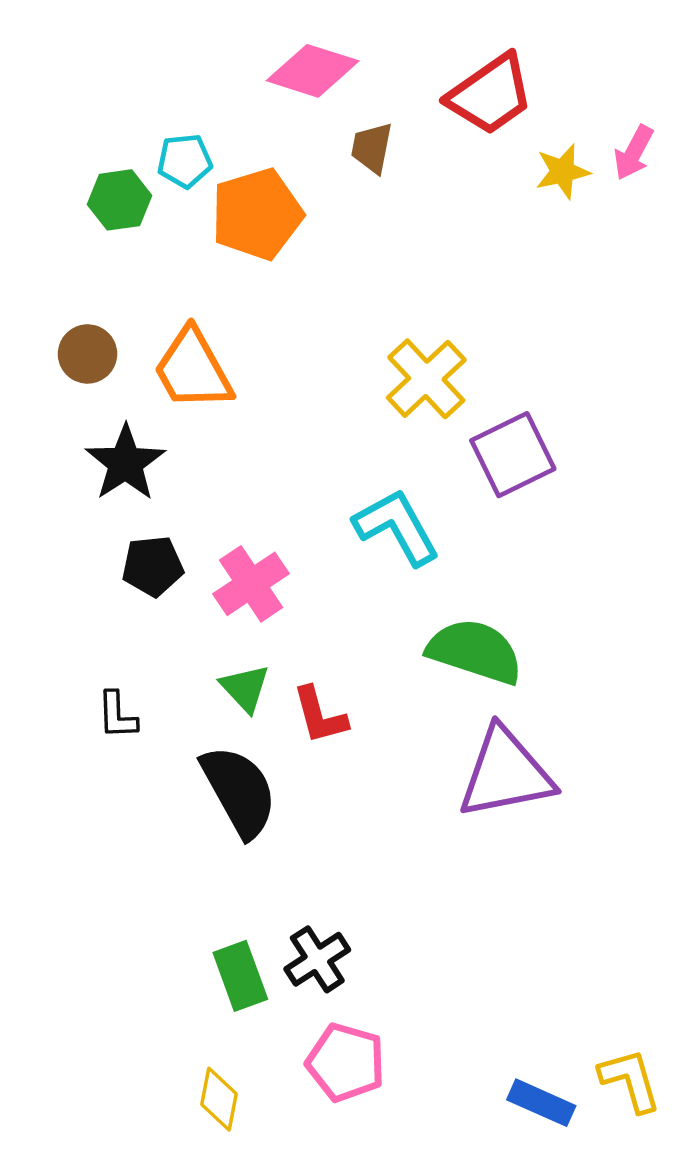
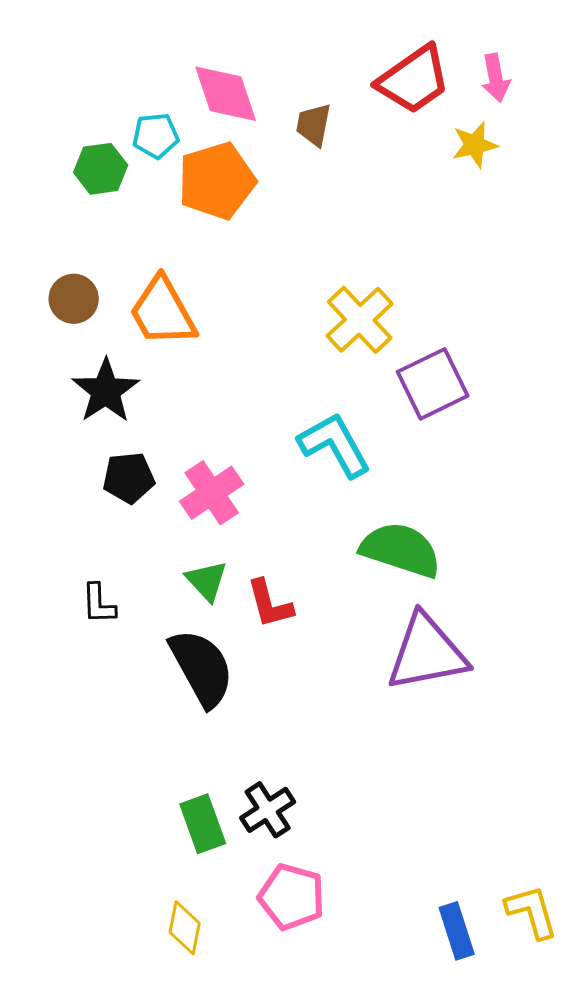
pink diamond: (313, 71) -> (226, 94), moved, turned 54
pink arrow: (634, 153) -> (496, 78), moved, turned -39
blue rectangle: (541, 1103) -> (457, 931), turned 48

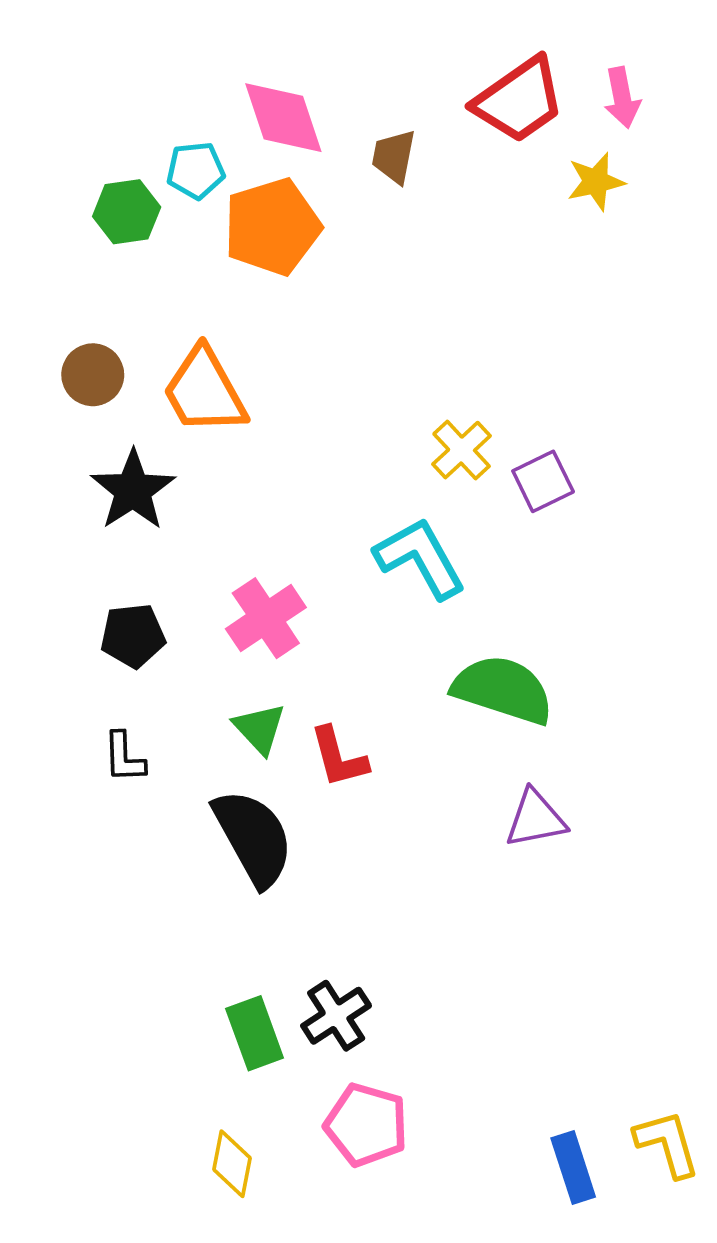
yellow cross: (360, 320) -> (462, 450), moved, size x0.7
purple square: (433, 384) -> (543, 481), size x0.7
black pentagon: (129, 478) -> (133, 636), moved
purple triangle: (427, 653) -> (536, 819), size x0.6

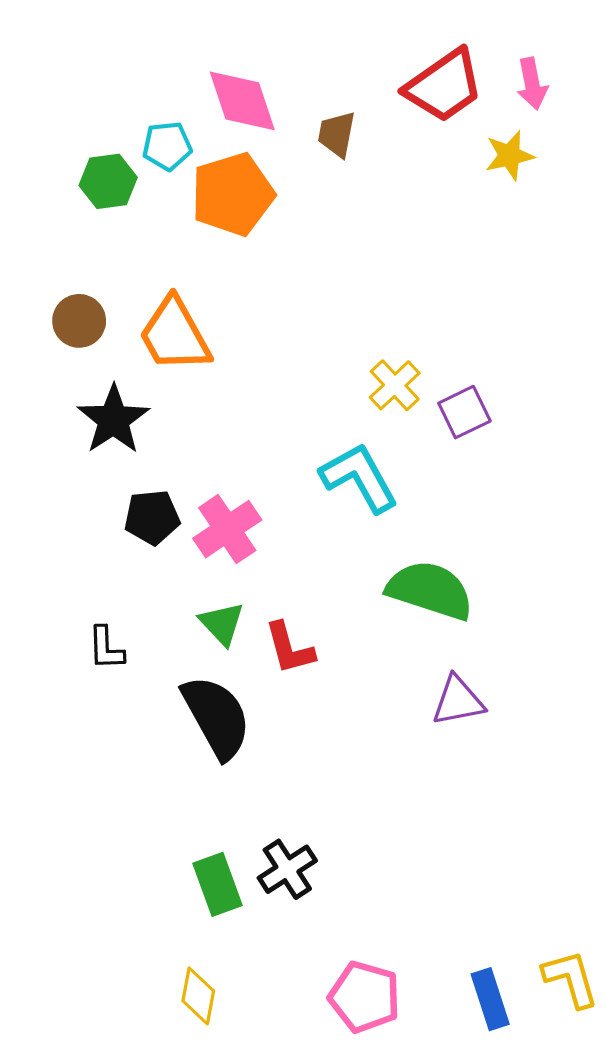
black pentagon: (133, 636) -> (152, 517), moved
pink pentagon: (366, 1125) -> (365, 997), moved

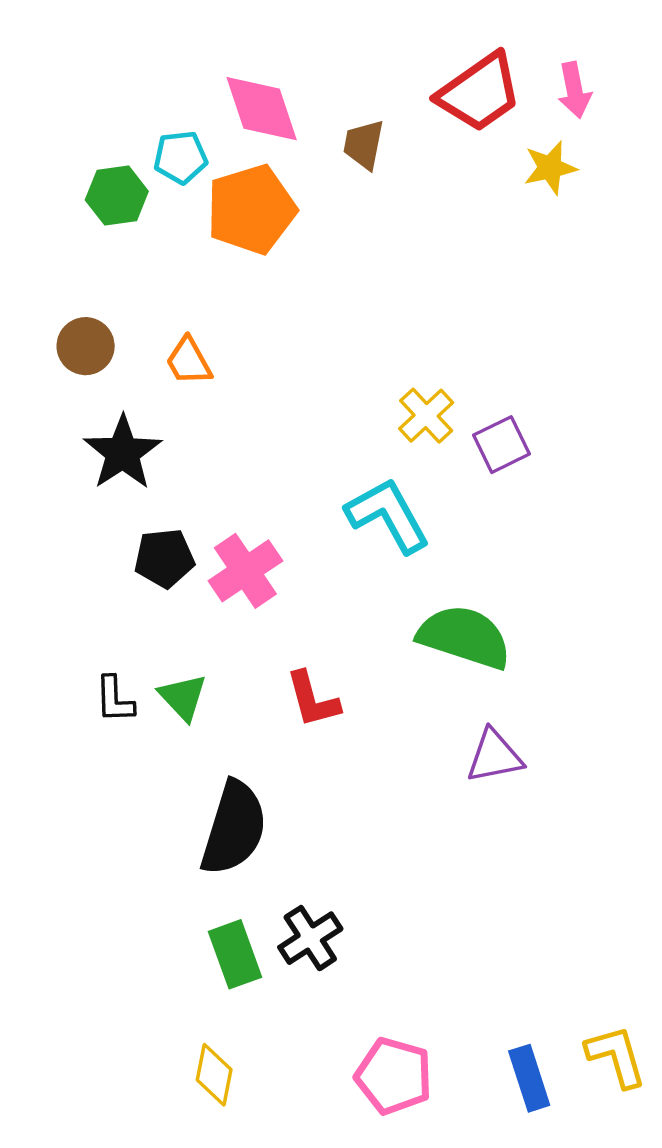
orange trapezoid: (175, 335) -> (189, 361), size x0.6
green triangle: (222, 624) -> (183, 697), moved
black semicircle: (216, 717) -> (234, 828), moved, turned 46

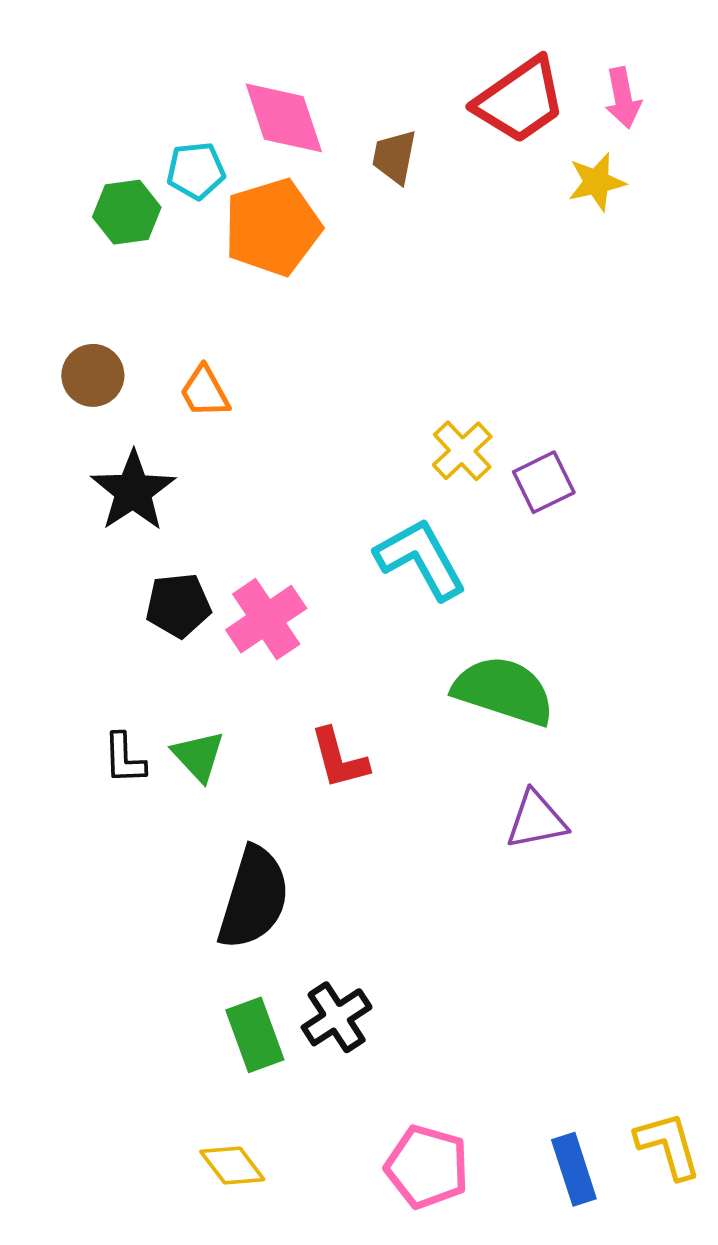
yellow diamond: (214, 1075) -> (232, 1165), turned -48

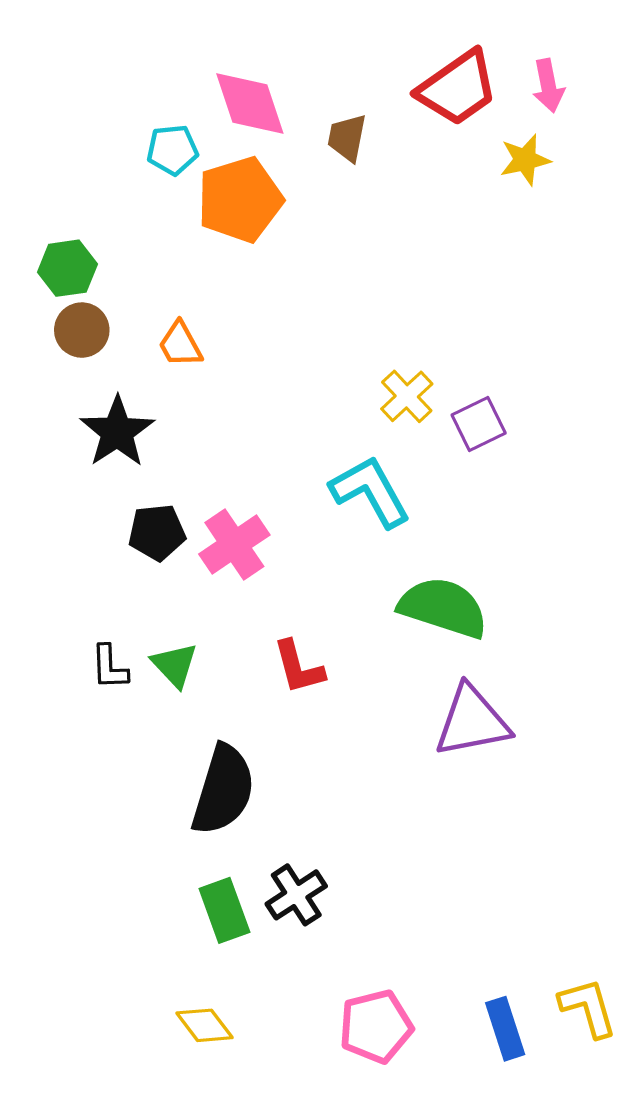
green hexagon: (127, 212) -> (67, 268), moved
purple triangle: (536, 820) -> (472, 721), size x1.4
pink pentagon: (427, 1167) -> (376, 1026), turned -30

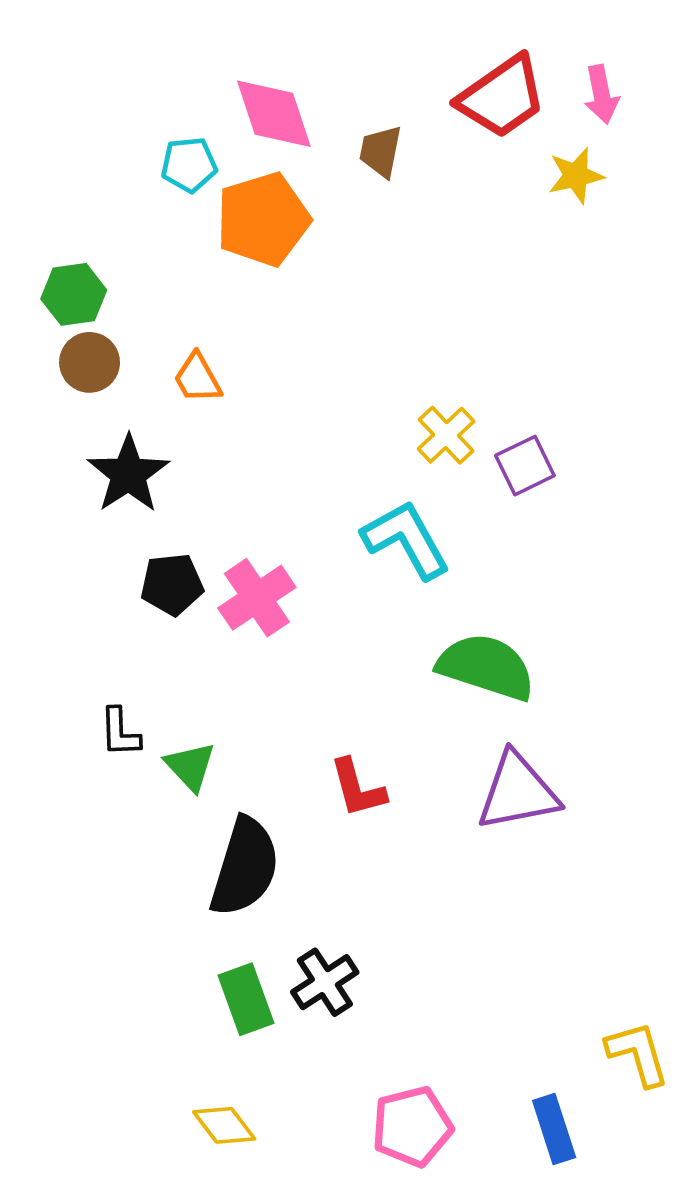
green triangle: (175, 665) -> (190, 766), moved
red L-shape: (298, 667) -> (358, 788), moved
yellow L-shape: (588, 1008) -> (638, 1054), moved

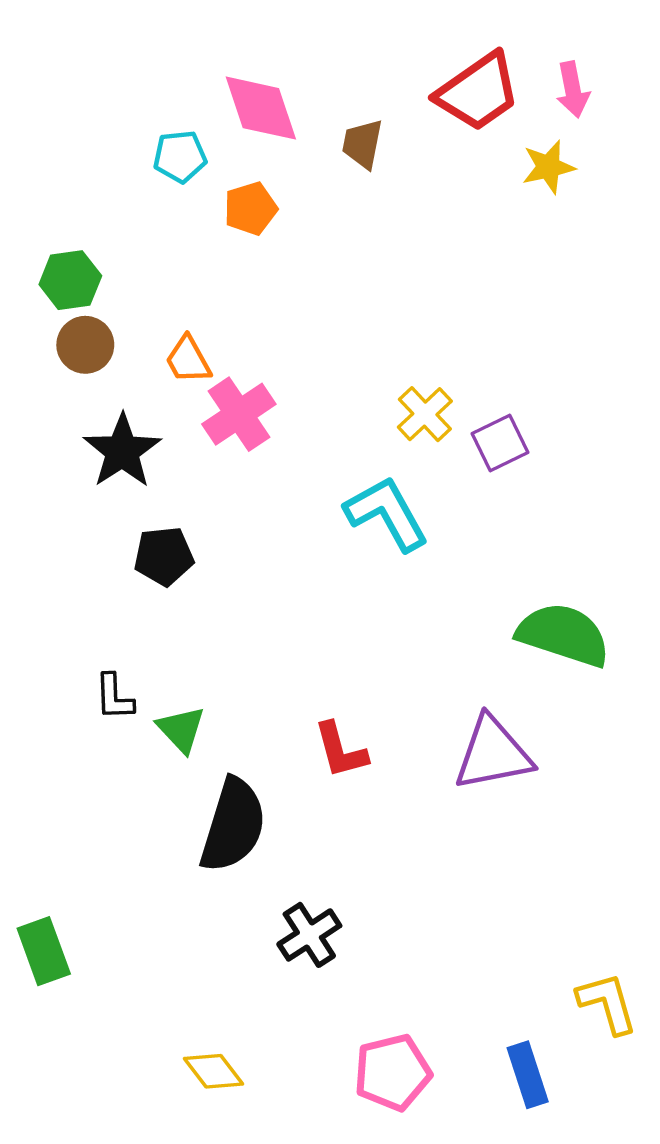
orange pentagon: (263, 219) -> (250, 209), size x0.6
pink cross: (257, 598) -> (239, 414), moved
green semicircle: (486, 667) -> (563, 635), moved
green rectangle: (246, 999) -> (44, 951), moved

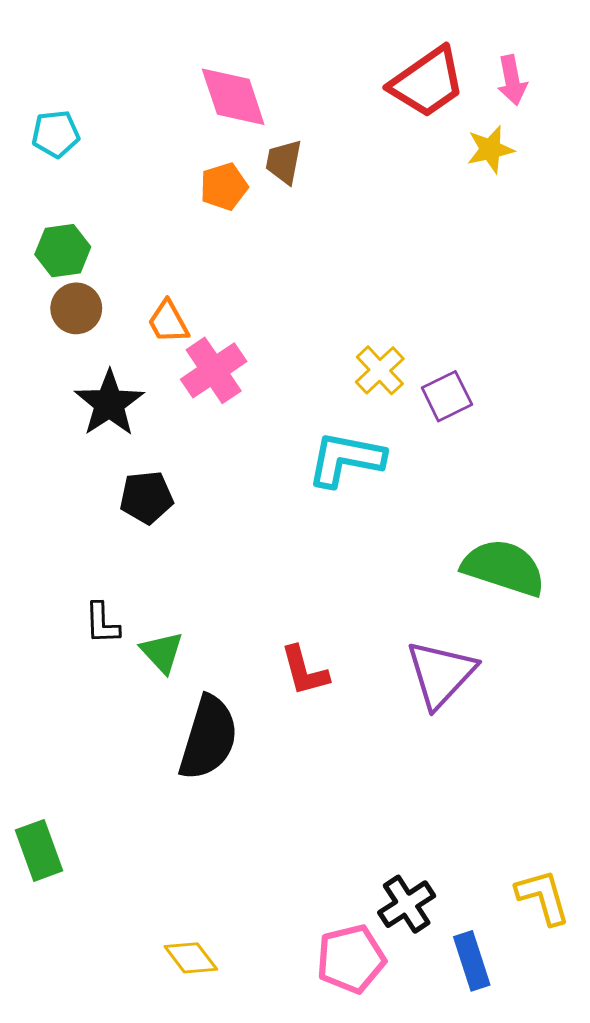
brown trapezoid: (362, 144) -> (284, 162), moved
cyan pentagon: (180, 157) -> (56, 134), moved
cyan L-shape: (387, 513) -> (346, 459), turned -50
purple triangle: (493, 754) -> (441, 674), turned -36
black cross: (309, 935) -> (407, 904), moved

